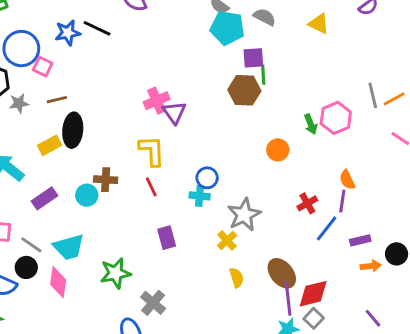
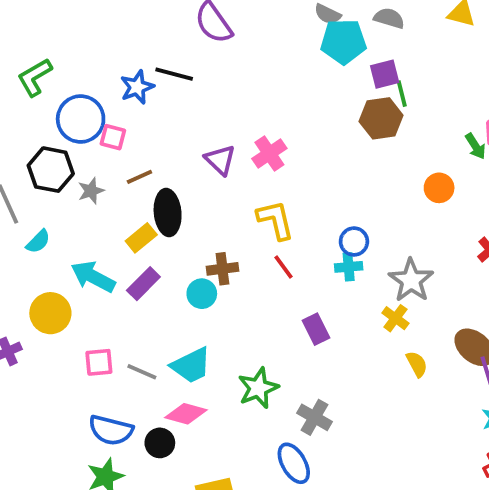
purple triangle: (174, 112) -> (220, 160), moved
purple rectangle: (44, 198) -> (143, 284), moved
black circle: (26, 267) -> (160, 443), moved
pink diamond: (58, 282) -> (186, 414), turned -72

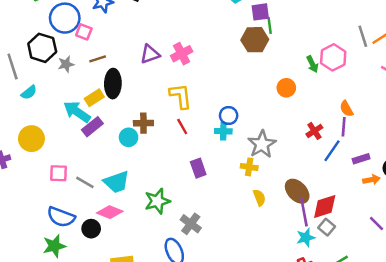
purple triangle: (220, 160) -> (150, 54), turned 50
cyan arrow: (93, 277) -> (77, 112), moved
yellow cross: (395, 318) -> (249, 167), turned -35

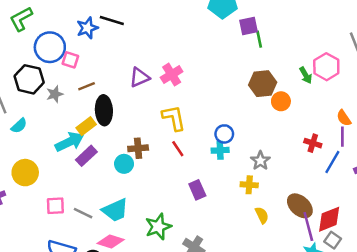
brown hexagon: (255, 40) -> (263, 84), moved
cyan arrow: (77, 112) -> (70, 142), turned 124
red cross: (314, 131) -> (313, 143), turned -35
gray star: (262, 144) -> (260, 161), size x0.7

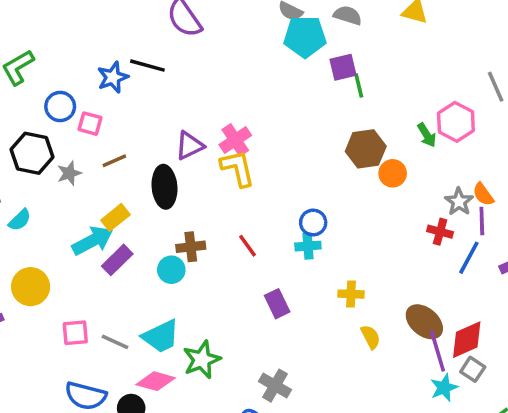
blue circle: (50, 47) -> (60, 106), size x0.7
black ellipse: (104, 110) -> (164, 187), moved
yellow L-shape: (174, 118) -> (238, 168), moved
gray star: (260, 161) -> (459, 202), moved
green star: (158, 227) -> (202, 360), moved

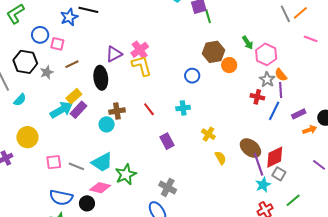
pink hexagon: (456, 122) -> (266, 54), moved
blue circle: (313, 223) -> (192, 76), moved
purple rectangle: (117, 260) -> (79, 110), moved
yellow cross: (351, 294) -> (208, 134), turned 32

